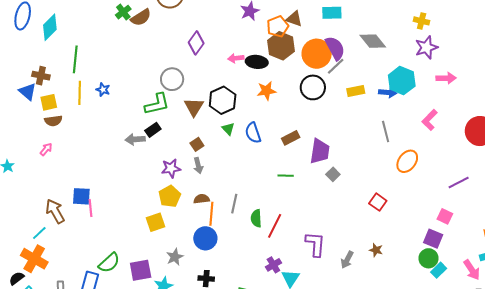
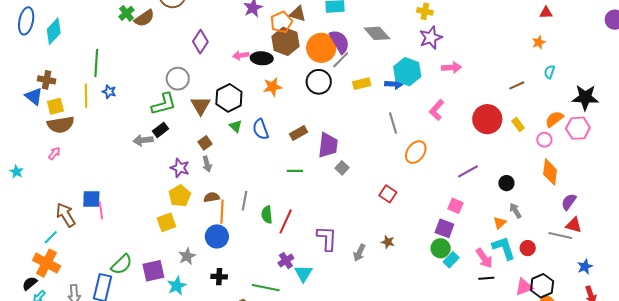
green line: (75, 59) -> (96, 63), moved
brown semicircle: (53, 121) -> (61, 125), size x1.5
purple star: (171, 168) -> (180, 168), turned 30

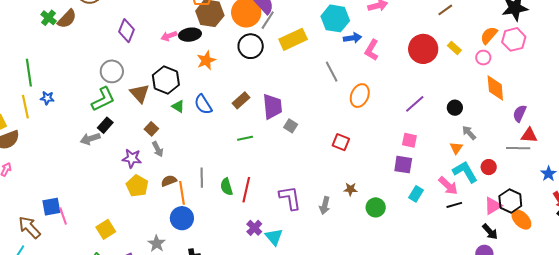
yellow rectangle: (362, 84) -> (293, 39), size x1.5
blue arrow: (394, 84) -> (353, 38), moved
yellow square: (166, 222) -> (106, 229), moved
green circle: (441, 248) -> (376, 207), moved

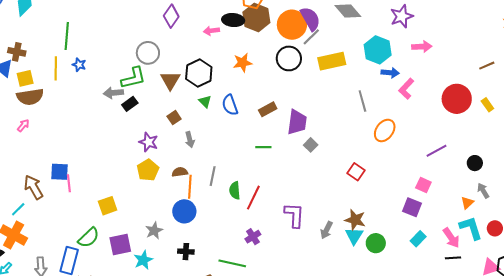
black ellipse: (190, 35) -> (233, 20), moved
gray arrow: (90, 139) -> (113, 93), moved
gray arrow: (158, 149) -> (190, 140), moved
brown star: (350, 189) -> (355, 220), size x1.5
cyan triangle: (274, 237) -> (354, 236), moved

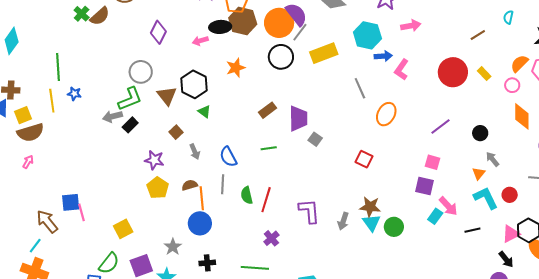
blue semicircle: (230, 105) -> (228, 157), moved
pink arrow: (451, 238) -> (448, 206), moved

